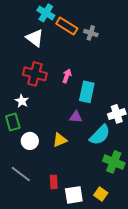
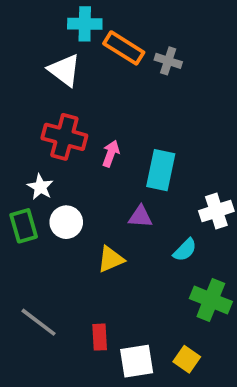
cyan cross: (46, 13) -> (85, 24), turned -30
pink arrow: (67, 76) -> (111, 154), moved
cyan semicircle: (100, 135) -> (185, 250), size x0.6
white circle: (30, 141) -> (66, 222), moved

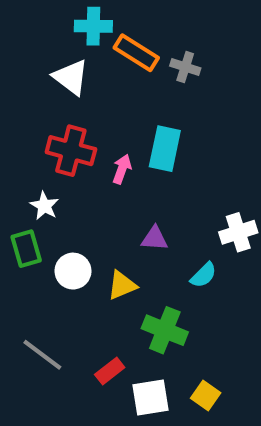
cyan rectangle: (161, 170) -> (165, 149), moved
white circle: (66, 222) -> (73, 271), moved
green cross: (211, 300) -> (165, 330), moved
red rectangle: (100, 337) -> (110, 371), turned 55

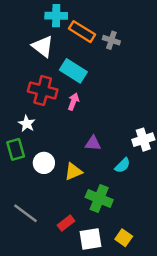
cyan rectangle: (165, 149) -> (73, 71), moved, turned -70

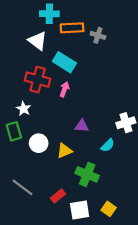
orange rectangle: (82, 32) -> (72, 28), turned -35

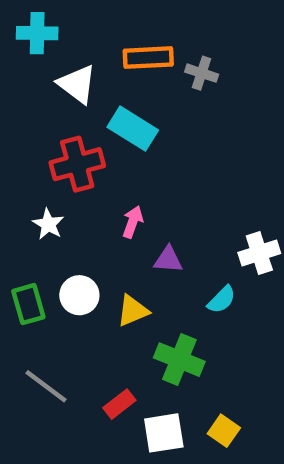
cyan cross: (49, 14) -> (37, 33), moved
red cross: (38, 80) -> (77, 164), turned -30
pink arrow: (64, 89) -> (133, 222), moved
green rectangle: (14, 131) -> (28, 304), moved

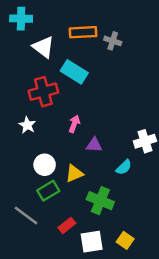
green rectangle: (28, 304) -> (48, 191), moved, turned 75

